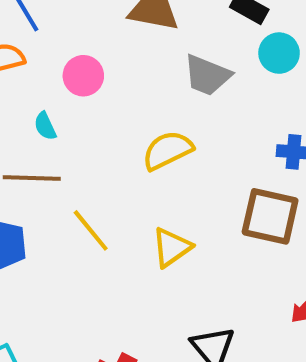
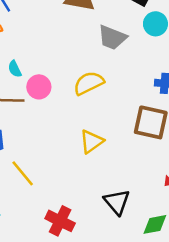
pink circle: (83, 76) -> (39, 87), moved
yellow line: (91, 230) -> (23, 173), moved

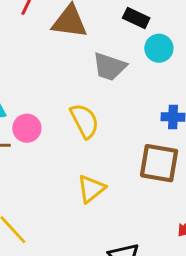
yellow semicircle: (89, 83) -> (85, 121), turned 92

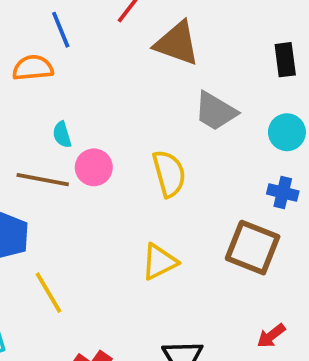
black rectangle: (136, 18) -> (285, 60), moved, turned 45
cyan circle: (159, 48) -> (287, 132), moved

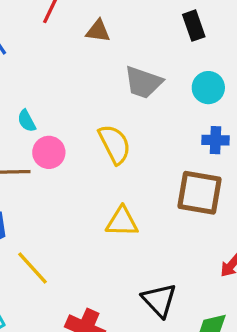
brown triangle: (177, 43) -> (98, 31), size x0.6
cyan semicircle: (62, 135) -> (27, 121), moved
yellow triangle: (159, 262) -> (122, 222), turned 40

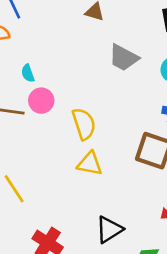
yellow semicircle: (115, 144) -> (84, 124), moved
black triangle: (159, 300) -> (109, 230), turned 32

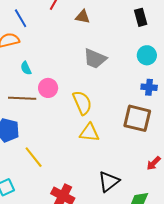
gray trapezoid: (124, 58) -> (95, 59), moved
cyan semicircle: (28, 73) -> (26, 68), moved

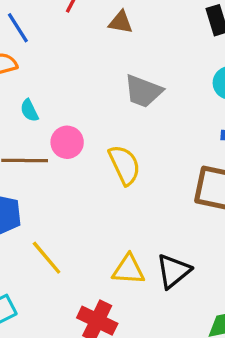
yellow triangle: (89, 133) -> (128, 270), moved
black triangle: (109, 182) -> (173, 271), moved

